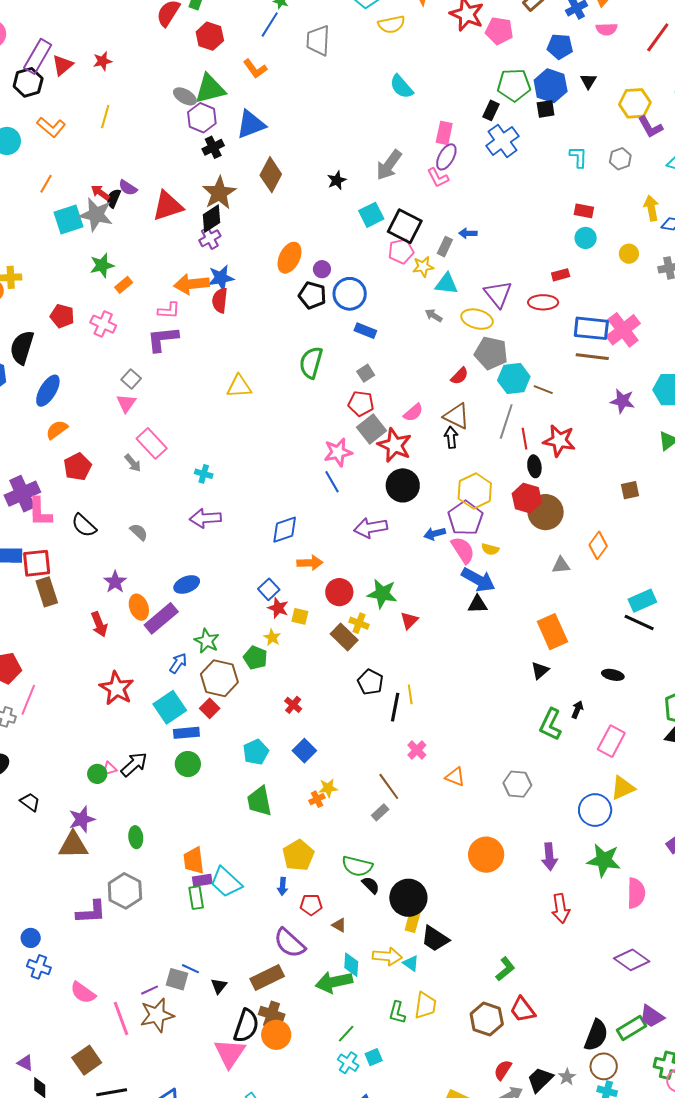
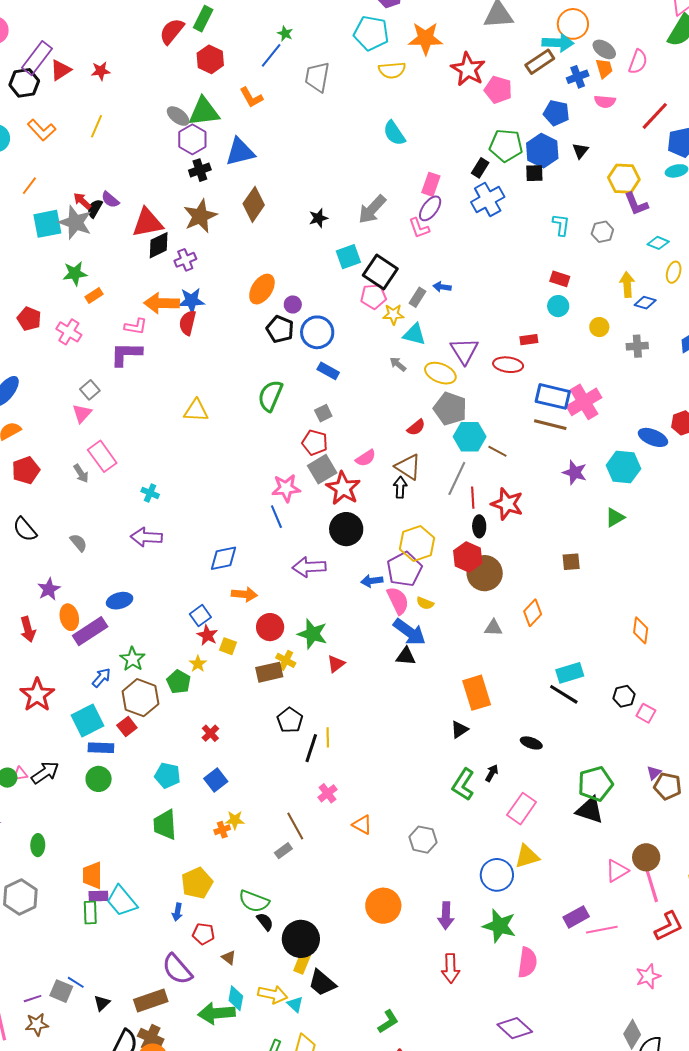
black diamond: (212, 219) -> (159, 245), moved
brown rectangle: (344, 637) -> (269, 672), turned -64
cyan pentagon: (256, 752) -> (167, 775), turned 30
brown star: (157, 1015) -> (37, 1024), size x0.7

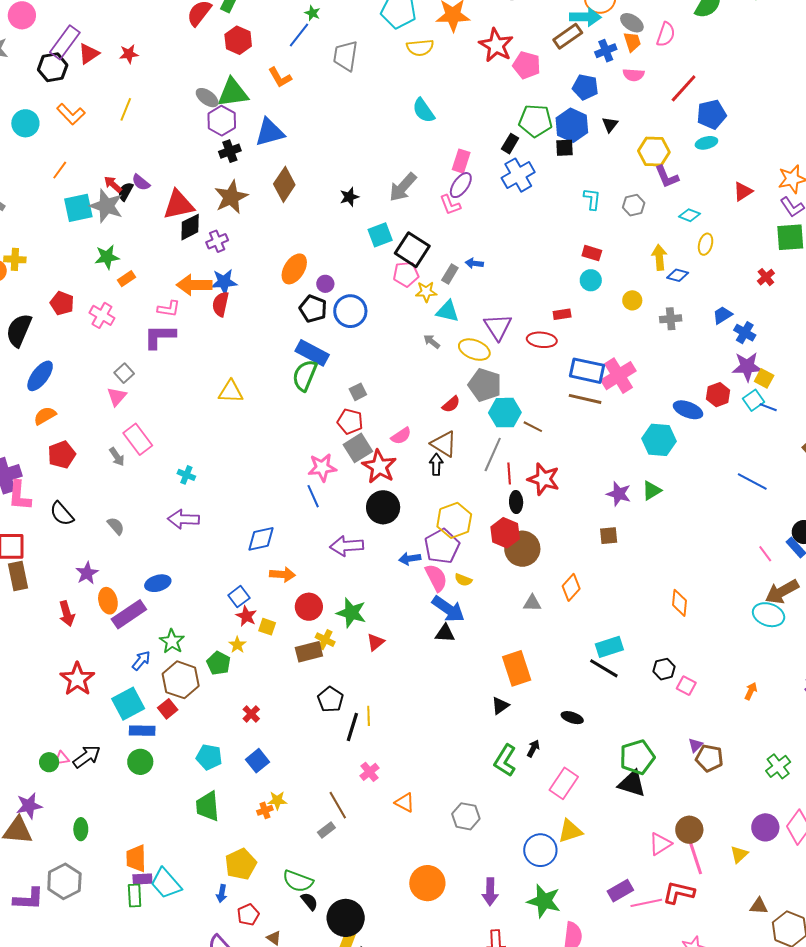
blue rectangle: (328, 371) -> (312, 353), moved, size x1.5
purple star: (575, 472) -> (619, 494), moved
red L-shape: (669, 926) -> (679, 893), moved, turned -140
red pentagon: (203, 934) -> (248, 915), turned -30

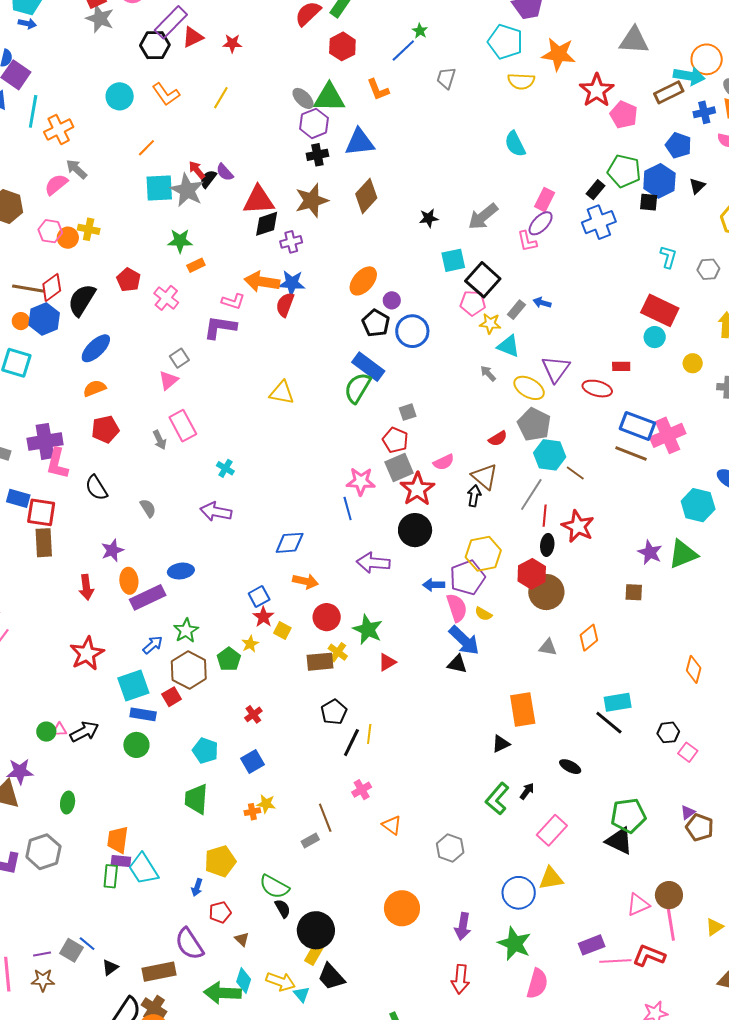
gray trapezoid: (346, 56) -> (446, 78), size x0.7
red rectangle: (592, 253) -> (660, 310), size x1.8
green triangle: (652, 491) -> (683, 554), size x1.5

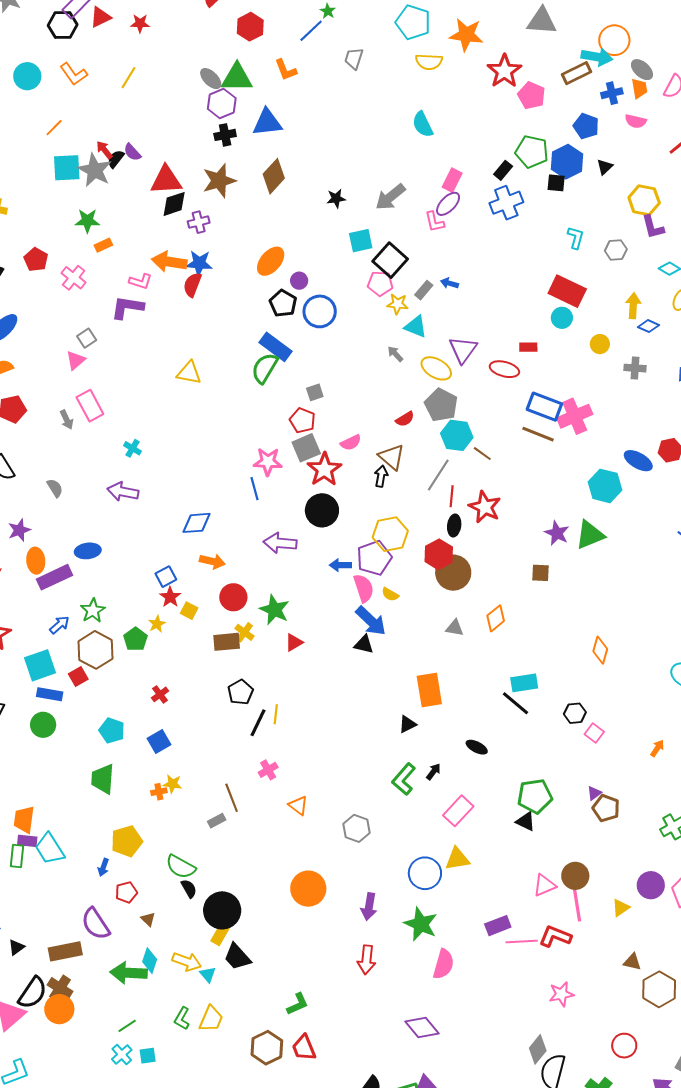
black triangle: (619, 841) -> (526, 822), size x0.7

